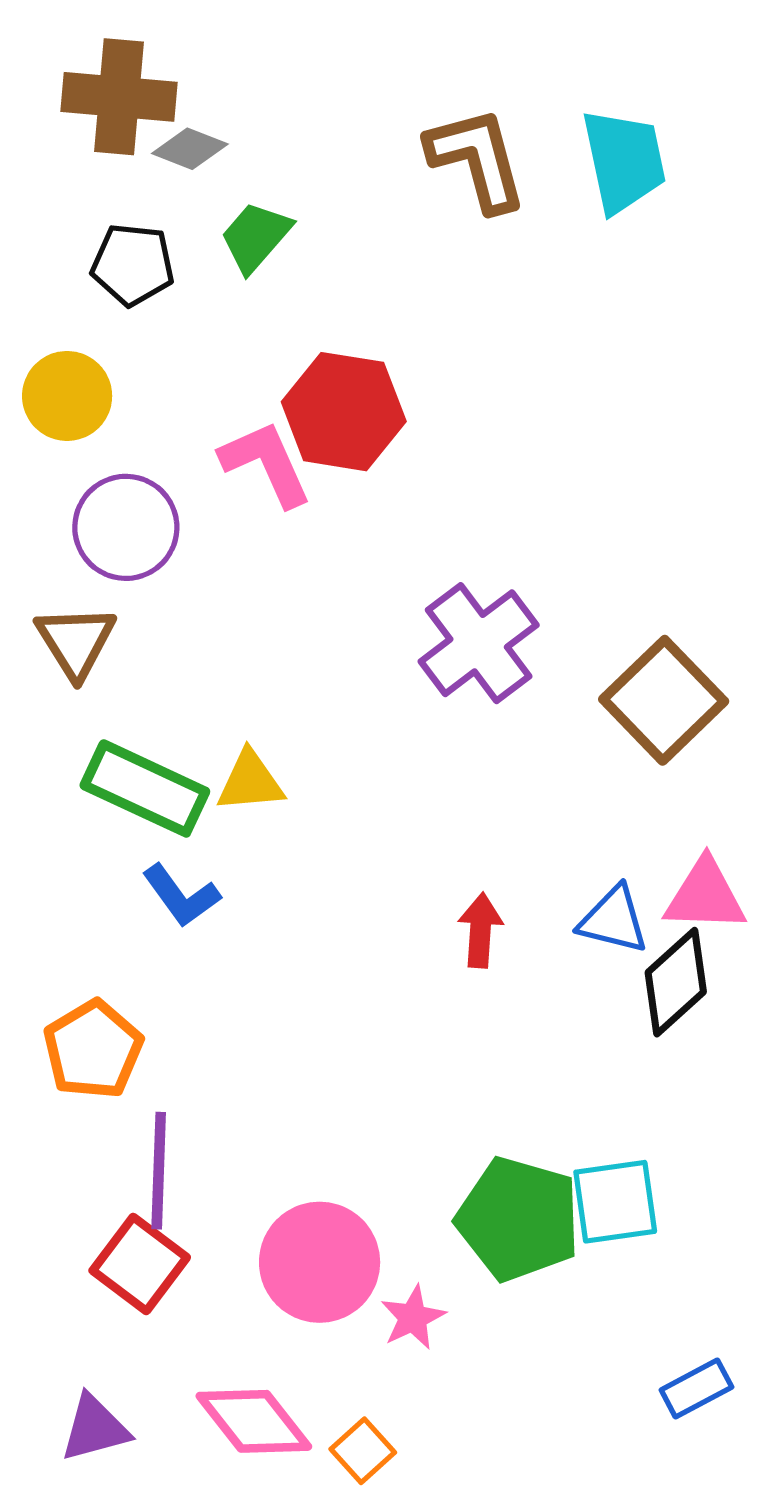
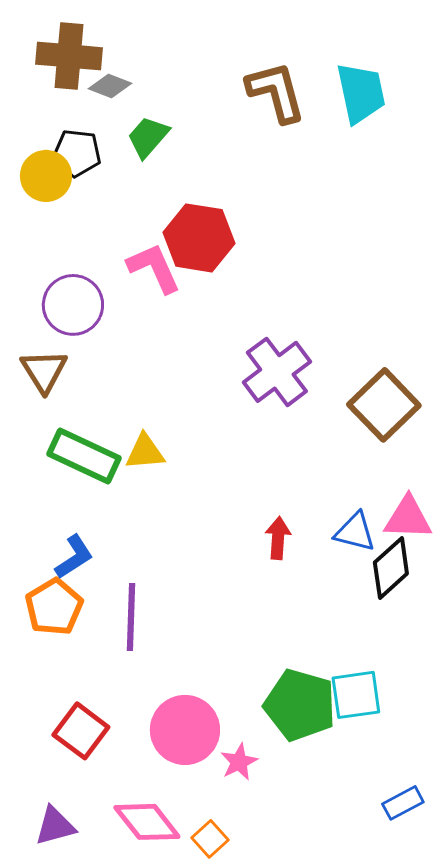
yellow circle: (67, 396) -> (46, 176), moved
blue L-shape: (181, 896) -> (74, 557), moved, turned -87
purple line: (159, 1171) -> (131, 617), moved

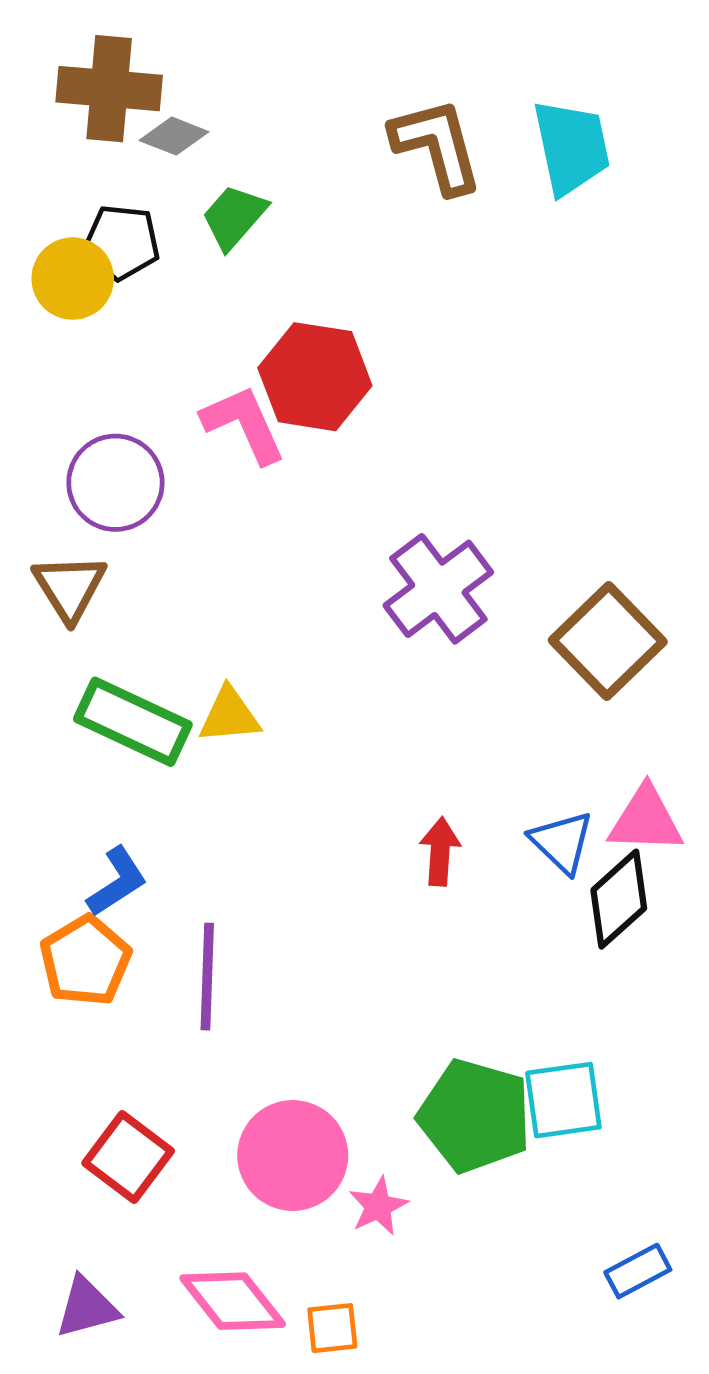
blue triangle: (355, 532) -> (562, 842), turned 30
orange square: (210, 839) -> (332, 1328), turned 36

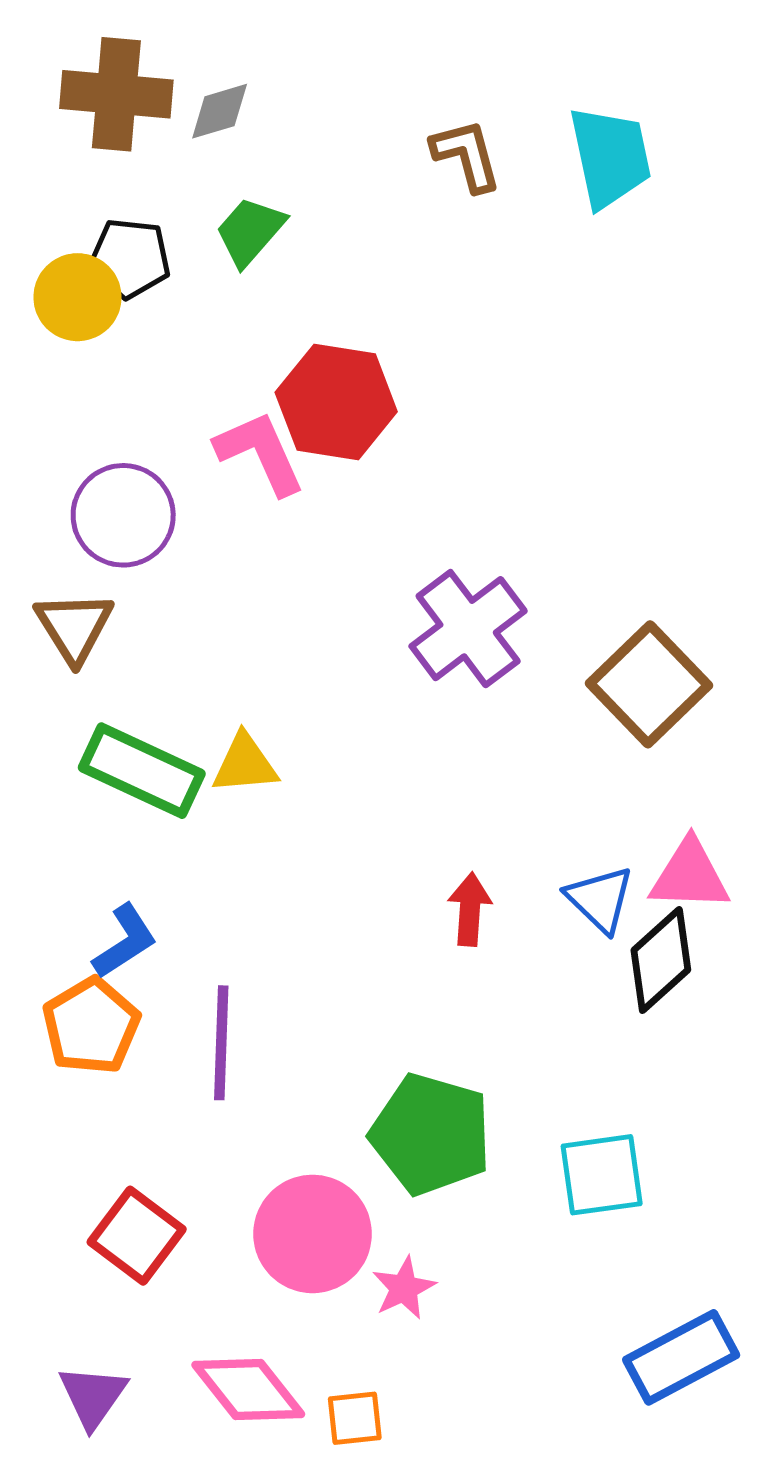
gray diamond: (174, 136) -> (220, 111), moved, turned -38
brown L-shape: (437, 146) -> (466, 155), size x0.7
green pentagon: (475, 1116) -> (431, 1134), moved
blue rectangle: (638, 1271) -> (681, 1357), size x1.6
purple triangle: (87, 1307) -> (93, 1396), turned -40

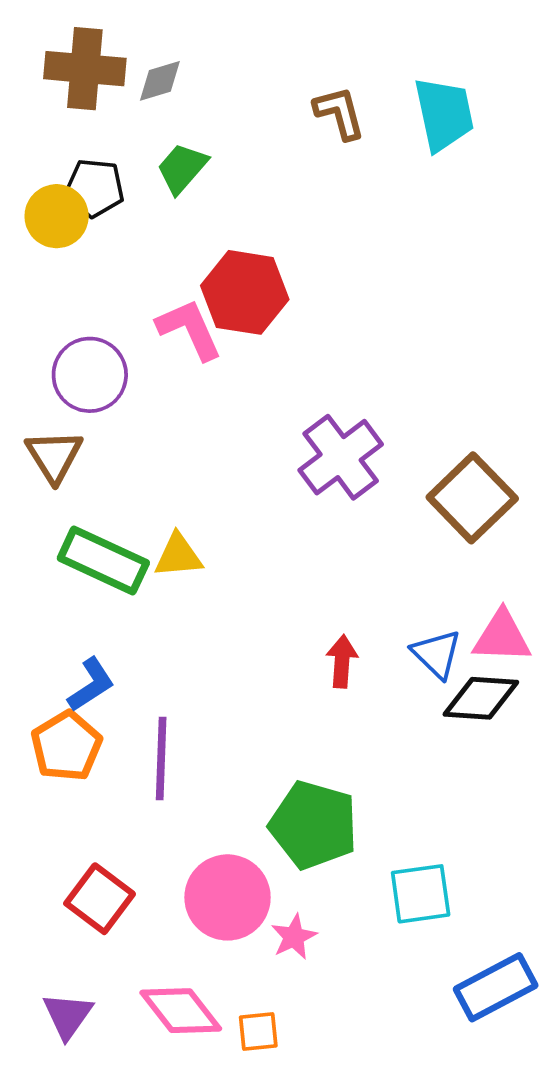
black diamond: (661, 960) -> (481, 698), turned 46
cyan square: (602, 1175) -> (421, 894), moved

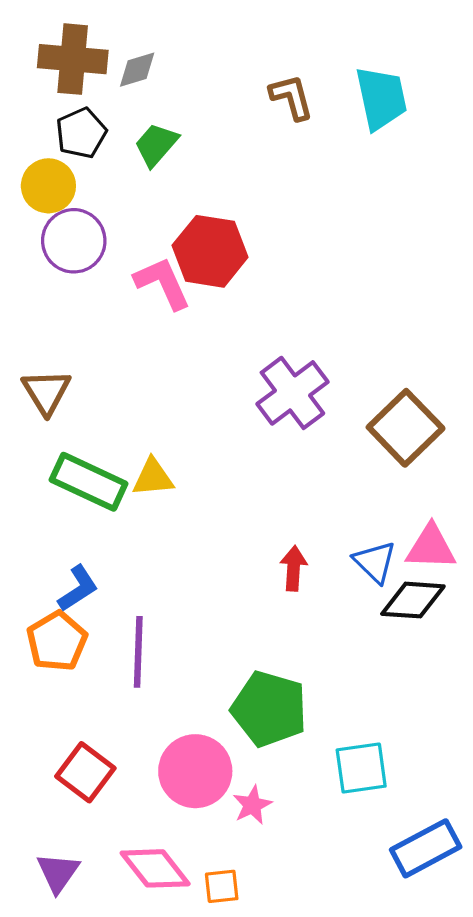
black pentagon: (95, 188) -> (81, 133), moved, turned -30
purple circle: (90, 375) -> (74, 241), moved

